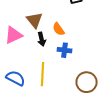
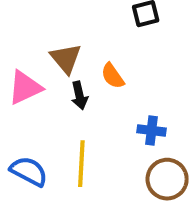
blue cross: (64, 50) -> (151, 130), moved

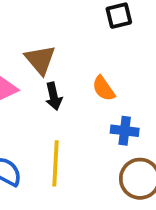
orange semicircle: (113, 76) -> (104, 89), moved

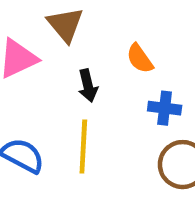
black arrow: (54, 96) -> (88, 86), moved

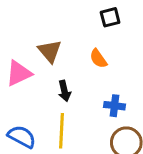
orange semicircle: (140, 59) -> (98, 59), moved

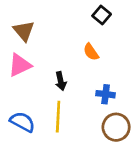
black square: (110, 17) -> (102, 15), turned -36
brown triangle: (50, 51) -> (24, 31), moved

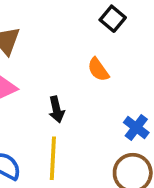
blue cross: (106, 94) -> (136, 128), moved, turned 30

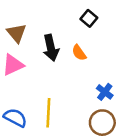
black arrow: (56, 109) -> (51, 48), moved, size x1.5

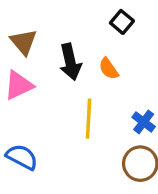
yellow line: (48, 113) -> (89, 119), moved

